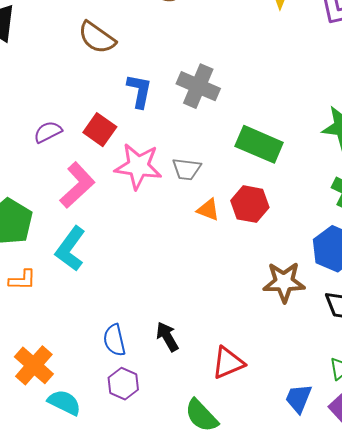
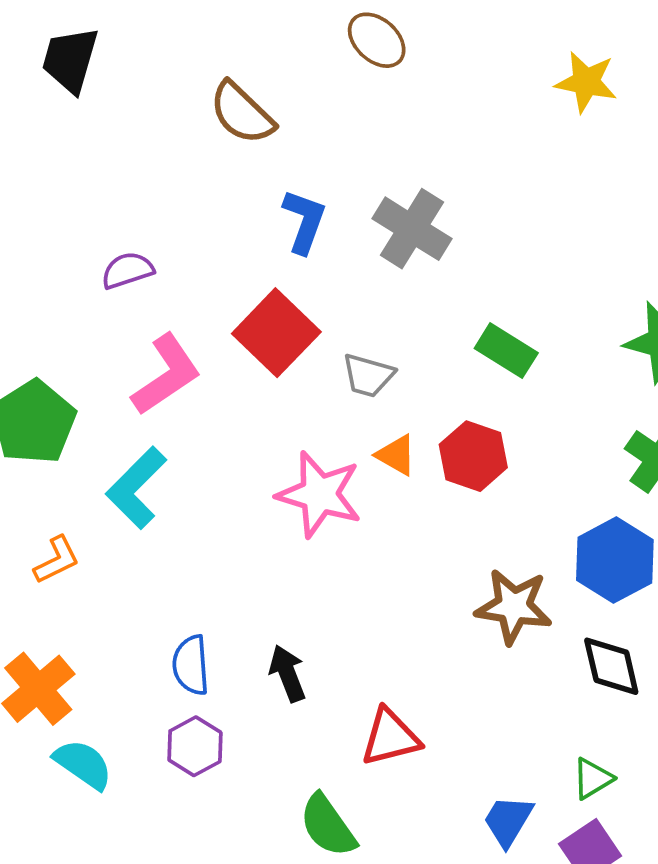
red square: (100, 130) -> (276, 333), moved, size x1.4
green rectangle: (259, 144) -> (506, 351), size x0.7
pink star: (138, 166) -> (319, 494), moved
orange L-shape: (22, 280) -> (57, 560), moved, turned -36

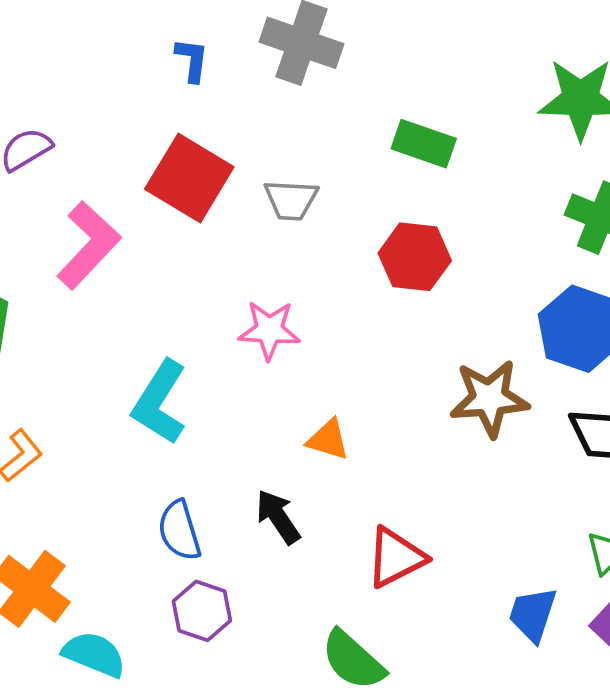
blue L-shape: (304, 221) -> (192, 60), size x0.7
orange triangle: (396, 455) -> (328, 440), moved
cyan L-shape: (136, 488) -> (160, 402), moved
pink star: (319, 494) -> (269, 330), size x0.7

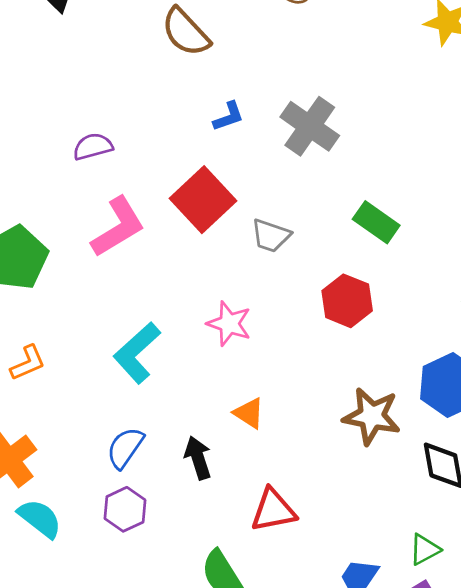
blue L-shape: (192, 60) -> (229, 116), turned 48
blue semicircle: (179, 530) -> (125, 448), turned 36

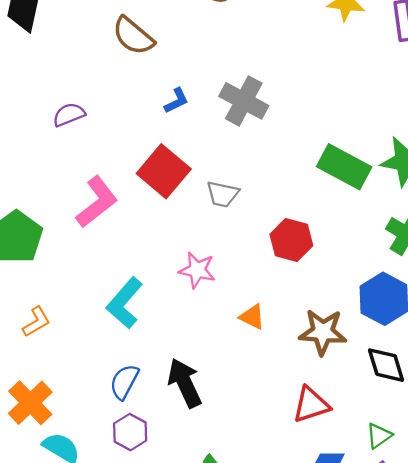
purple semicircle: (93, 147) -> (69, 115), moved
green rectangle: (376, 222) -> (344, 167), moved, size x1.4
orange triangle: (249, 413) -> (252, 317), moved
black arrow: (198, 458) -> (185, 383), size x1.4
red triangle: (273, 510) -> (311, 405), moved

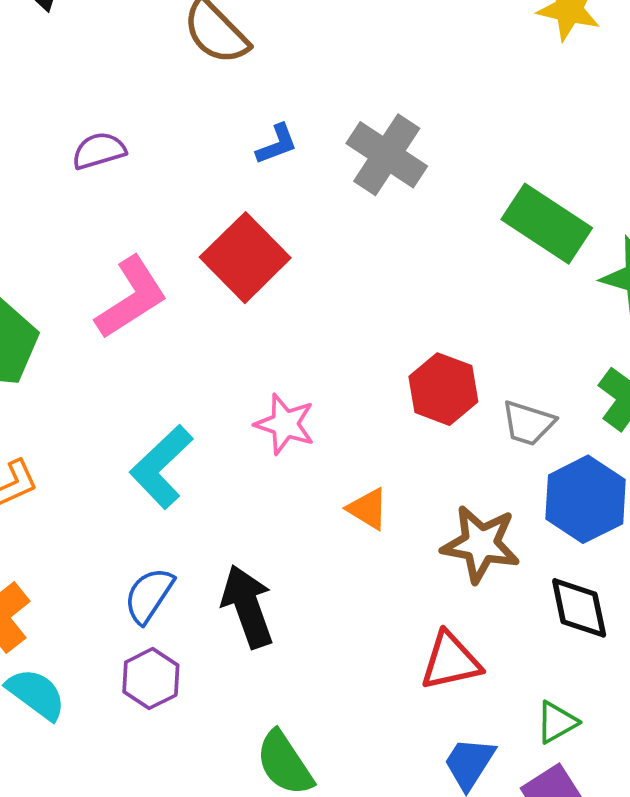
green rectangle: (344, 167) -> (547, 224), moved
gray trapezoid: (223, 194) -> (528, 423), moved

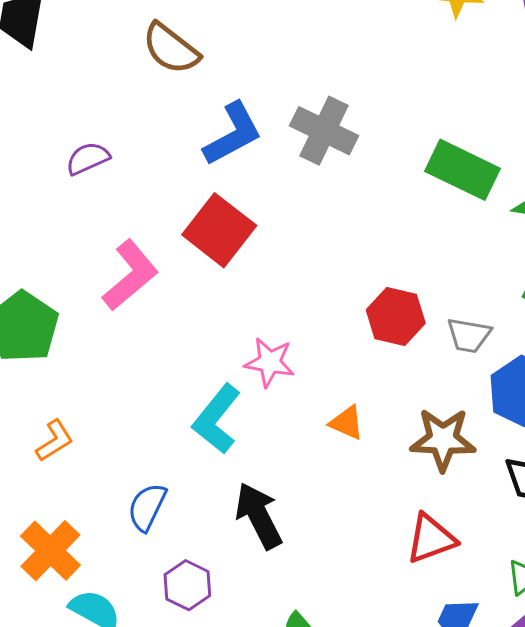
blue L-shape: (277, 144) -> (233, 134), size x1.8
cyan L-shape: (161, 467) -> (217, 419), moved
blue semicircle: (149, 595) -> (147, 507), moved

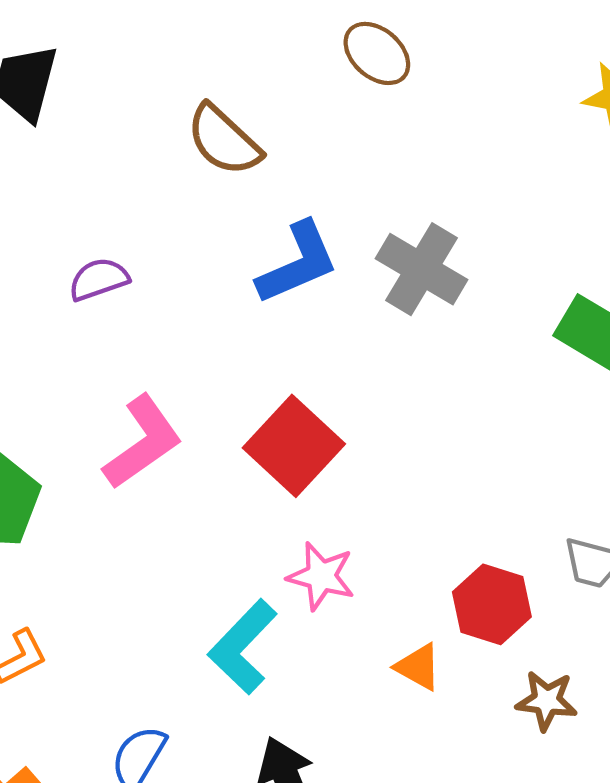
red square: (219, 230) -> (294, 446), moved
red hexagon: (396, 317) -> (492, 604), moved
brown star: (443, 439) -> (547, 701), size x0.7

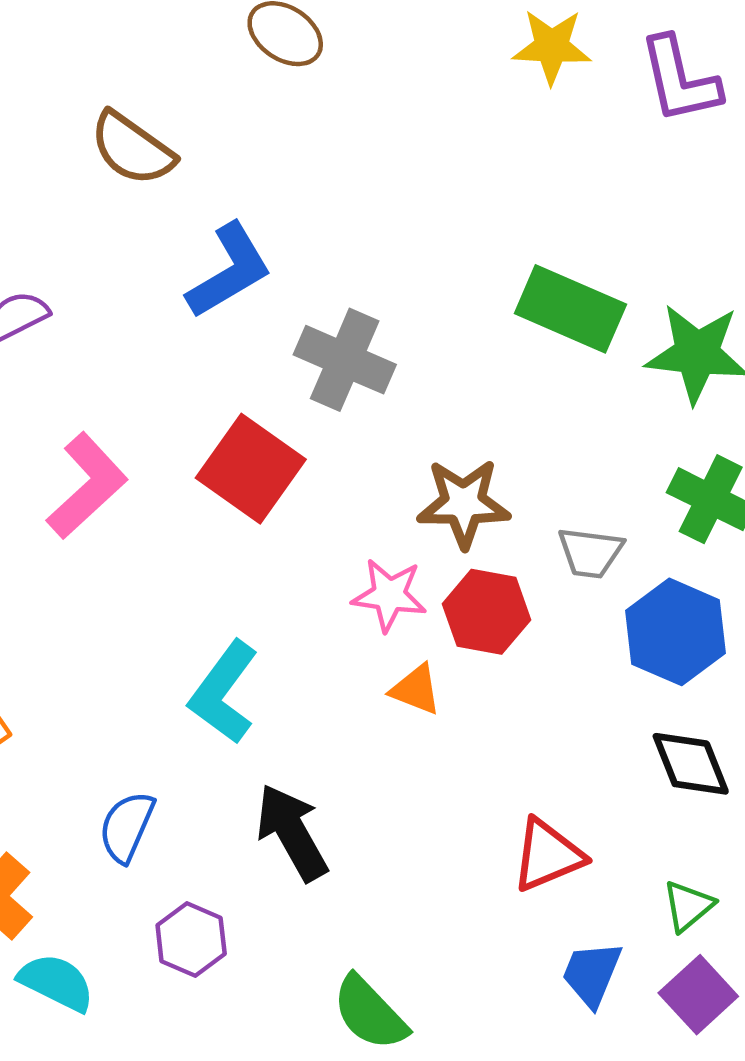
gray cross: (422, 269) -> (345, 360), moved
pink star: (321, 576) -> (389, 595), moved
brown star: (547, 701) -> (464, 503), moved, size x1.4

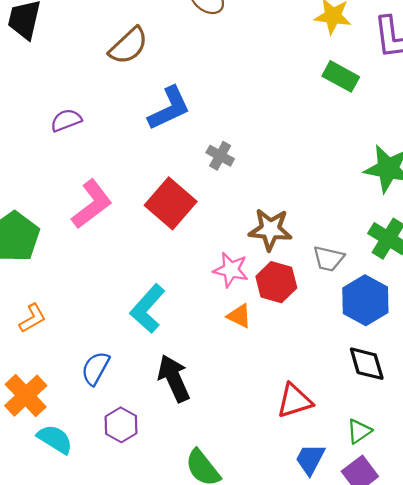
brown semicircle: (132, 149) -> (129, 46), turned -84
green rectangle: (570, 309) -> (341, 76), moved, size x0.7
gray cross: (345, 360) -> (220, 156), size x0.6

